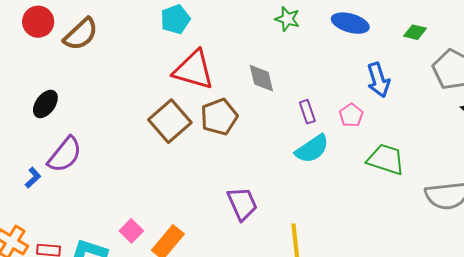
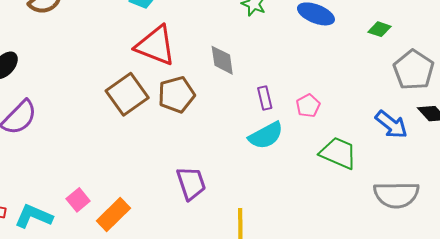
blue arrow: (378, 80) -> (391, 125), moved, turned -40

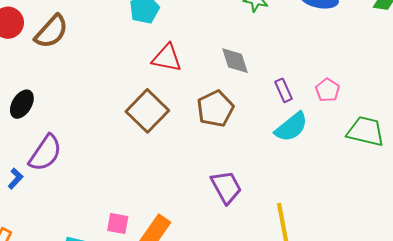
red triangle: (156, 46) -> (167, 58), size x0.7
brown pentagon: (176, 95) -> (215, 109), moved
pink square: (78, 200) -> (118, 224), turned -30

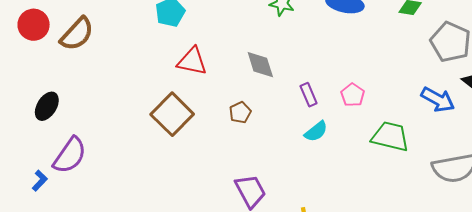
brown pentagon: (215, 109) -> (240, 112), size x0.6
cyan semicircle: (291, 127) -> (316, 131), size x0.7

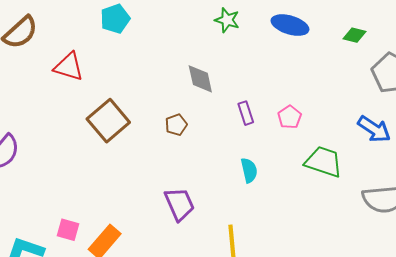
red triangle: (192, 61) -> (69, 67), moved
cyan semicircle: (316, 131) -> (249, 170), moved, turned -70

